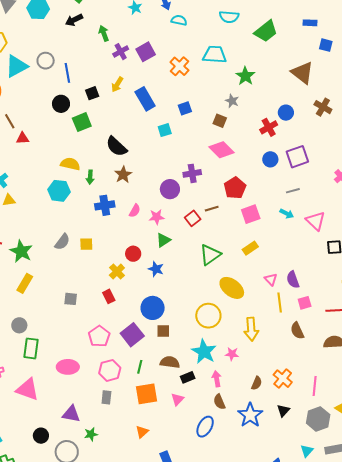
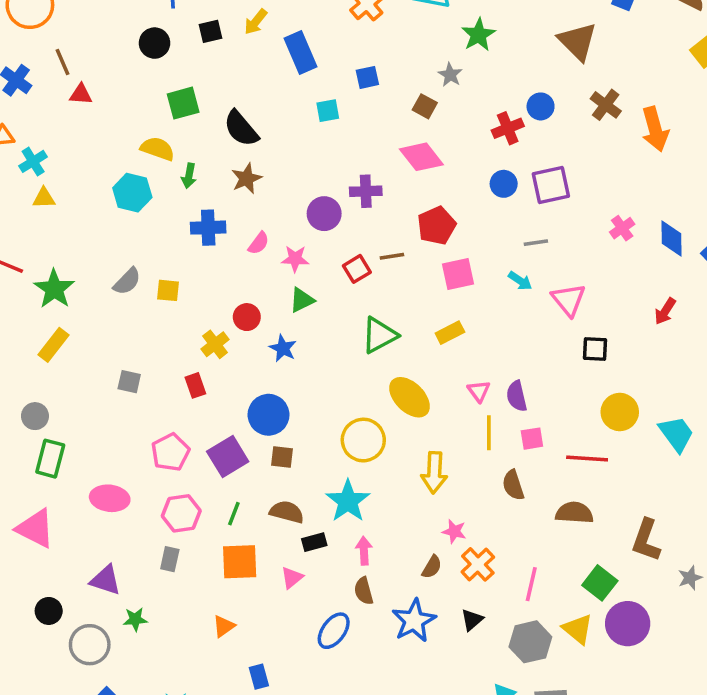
green square: (82, 122) -> (183, 103), moved
pink star: (232, 354) -> (454, 531), moved

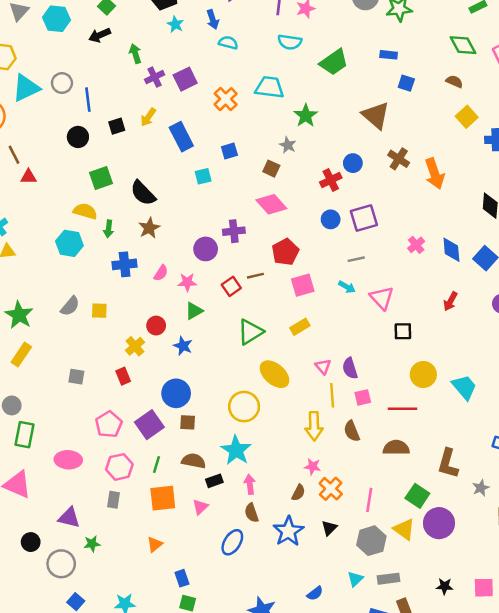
yellow arrow: (434, 473) -> (314, 426), moved

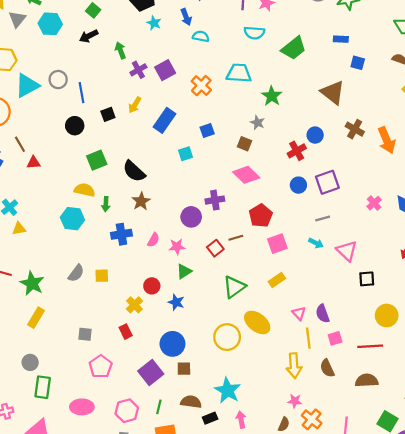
blue rectangle: (181, 137) -> (165, 120), turned 65
yellow circle: (244, 407) -> (227, 337), moved
pink pentagon: (109, 424) -> (101, 367), moved

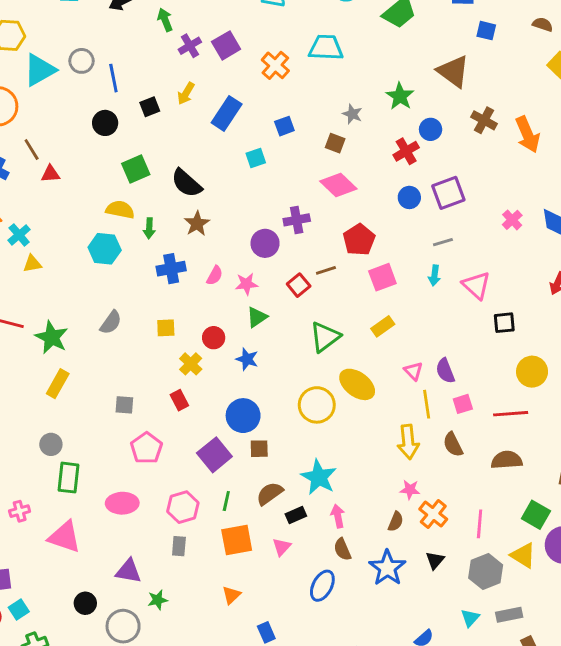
green star: (272, 96) -> (400, 96), moved
cyan arrow: (316, 243) -> (434, 275), turned 72
yellow square: (102, 276) -> (166, 328), moved
brown semicircle: (191, 402) -> (270, 493), turned -42

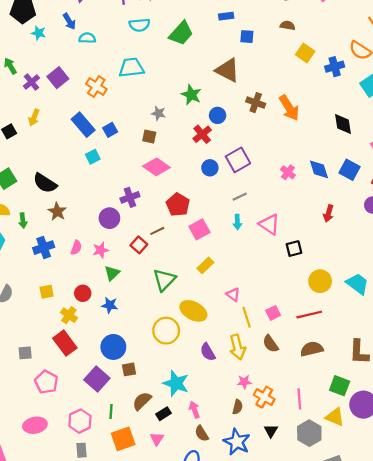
blue rectangle: (227, 113) -> (83, 125), moved, turned -65
purple semicircle: (445, 371) -> (208, 352), moved
red rectangle: (179, 400) -> (65, 343), size x1.6

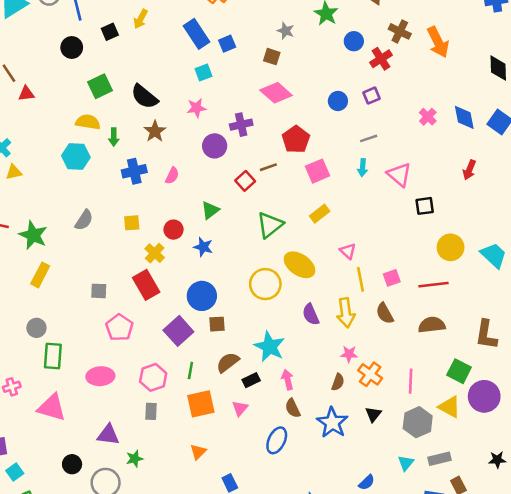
red cross: (202, 134) -> (381, 59), moved
purple square: (238, 160) -> (372, 96), size x0.6
pink star: (101, 250) -> (196, 108), moved

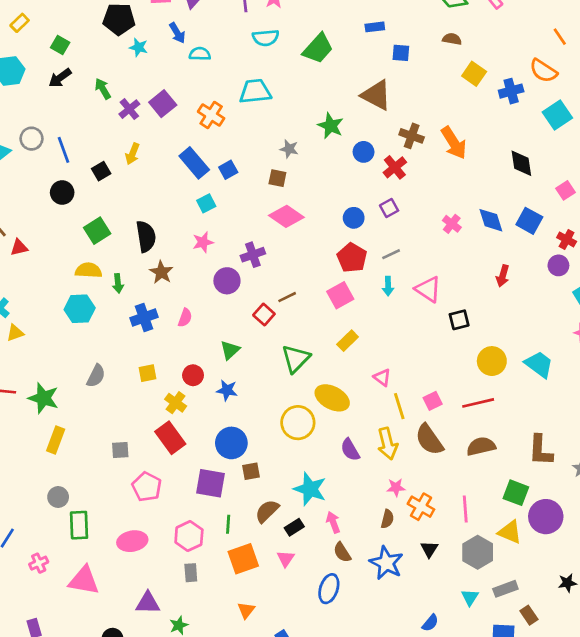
black semicircle: (144, 97) -> (146, 236), turned -132
red pentagon: (296, 139) -> (352, 258), moved
brown semicircle: (385, 313) -> (429, 440), size x1.4
purple square: (178, 331) -> (211, 483), turned -32

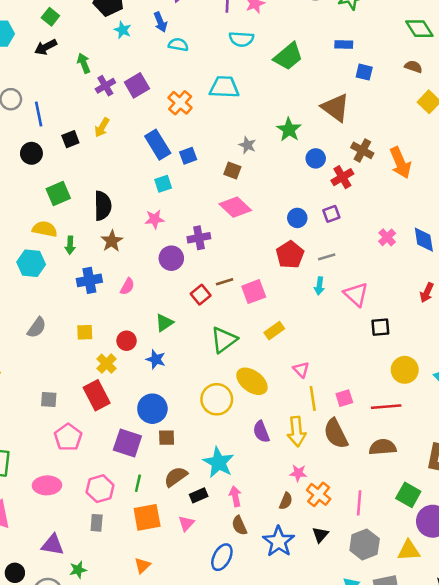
pink square: (340, 295) -> (254, 292), moved
yellow triangle: (510, 532) -> (409, 550), moved, turned -35

